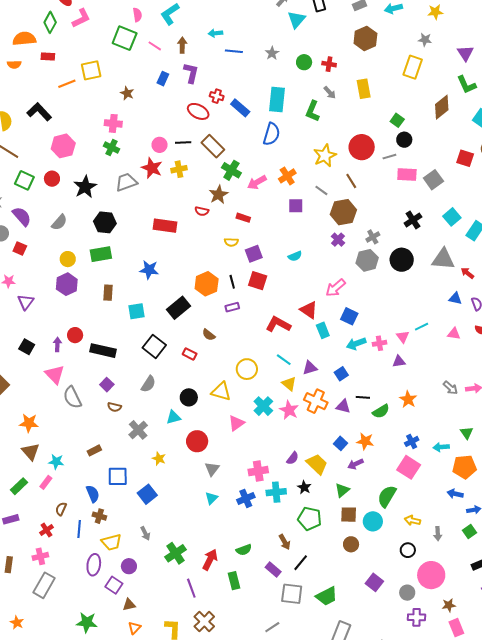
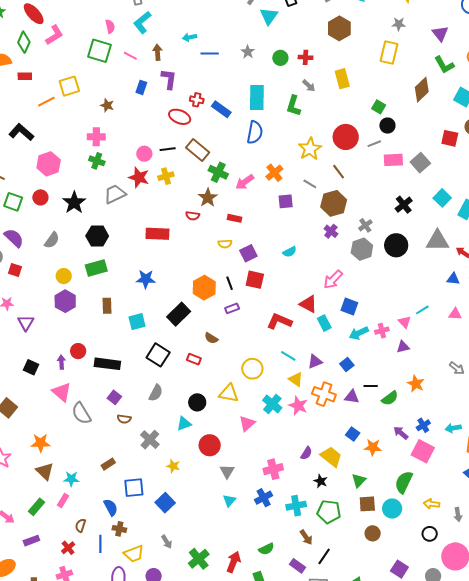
orange star: (365, 441) -> (373, 447), moved
purple arrow: (355, 464) -> (401, 433), moved, turned 70
cyan cross: (276, 492) -> (296, 506), moved

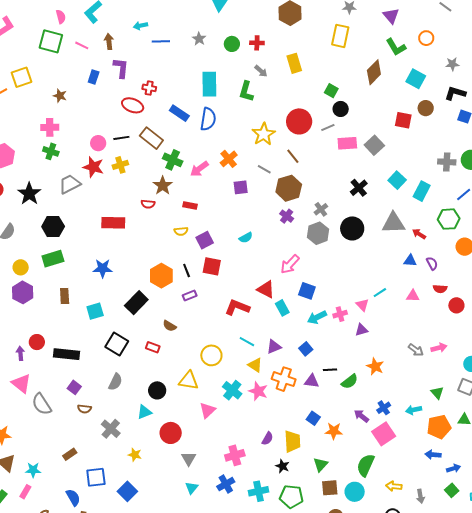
blue rectangle: (221, 109) -> (179, 113), moved
pink square: (423, 451) -> (384, 434), turned 30
yellow trapezoid: (331, 457) -> (292, 441), turned 50

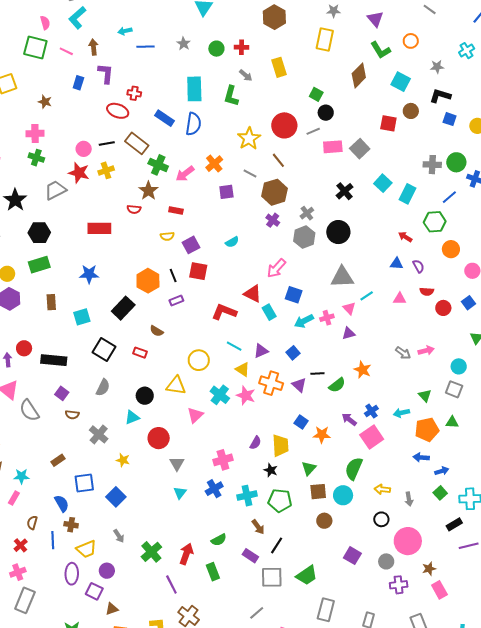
gray triangle: (393, 223) -> (342, 277), moved
purple triangle: (312, 381) -> (299, 385), turned 35

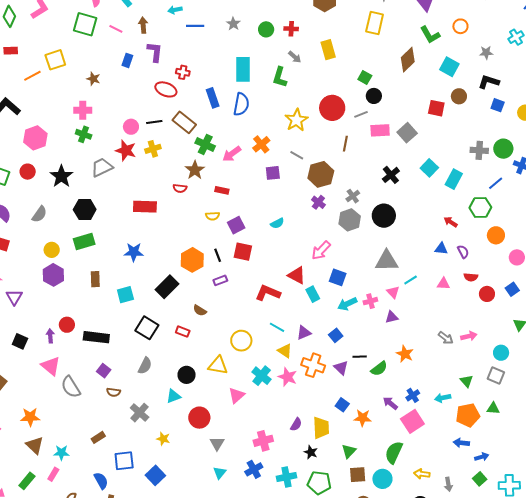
blue rectangle: (164, 118) -> (213, 98), turned 36
brown line: (278, 160) -> (345, 144), moved, turned 49

